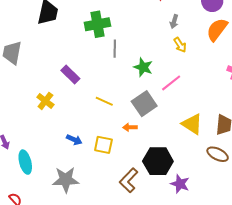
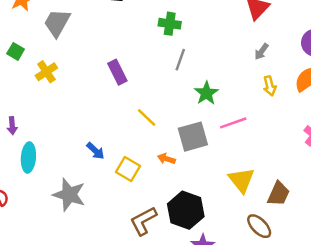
green cross: (97, 24) -> (170, 24), size x0.7
yellow arrow: (180, 45) -> (270, 86), moved
yellow cross: (45, 101) -> (46, 72), moved

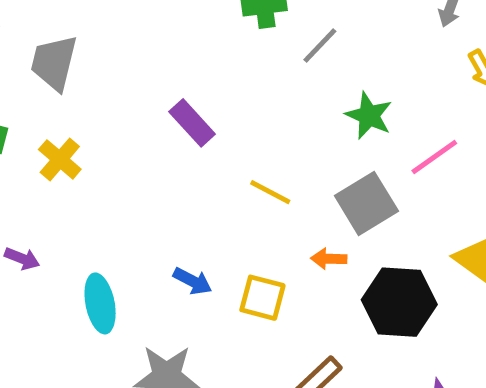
gray line: (180, 60) -> (320, 46), moved, turned 40
purple arrow: (12, 126) -> (22, 259), moved, turned -48
cyan ellipse: (28, 158) -> (100, 303), moved
black hexagon: (186, 210) -> (399, 302), moved

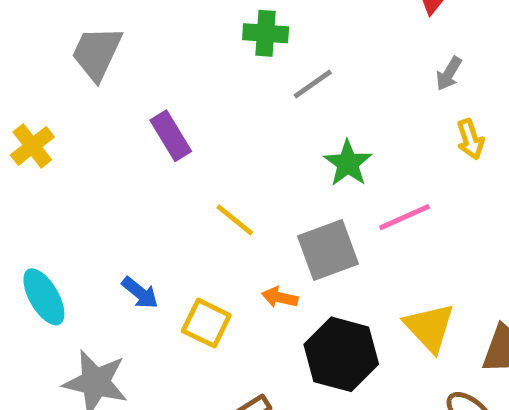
gray trapezoid: (54, 63) -> (97, 53), moved
cyan ellipse: (100, 303) -> (44, 297), turned -30

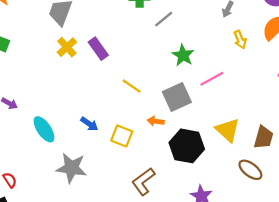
yellow cross: (32, 146) -> (67, 47), moved

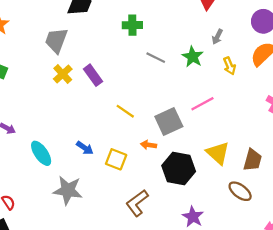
gray line: (164, 19) -> (156, 58), moved, turned 66
green star: (183, 55) -> (193, 57), moved

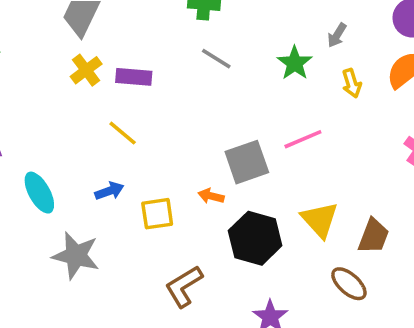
gray line: (156, 58) -> (216, 59), moved
purple rectangle: (93, 75) -> (134, 77), turned -55
yellow line: (125, 111) -> (123, 133), moved
blue arrow: (85, 148) -> (109, 191), turned -60
yellow square: (116, 159) -> (157, 214), turned -35

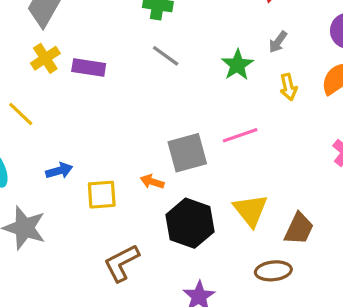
yellow line: (123, 133) -> (21, 114), moved
brown ellipse: (349, 284) -> (273, 271), turned -52

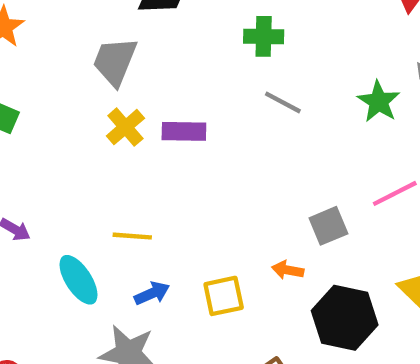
yellow line: (21, 114) -> (132, 236), moved, turned -32
gray square: (187, 153) -> (328, 226), size x0.7
blue arrow: (59, 171) -> (152, 293), moved

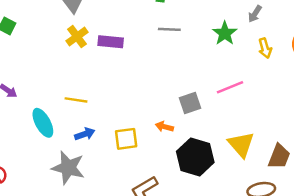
gray line: (283, 102) -> (169, 29), turned -30

